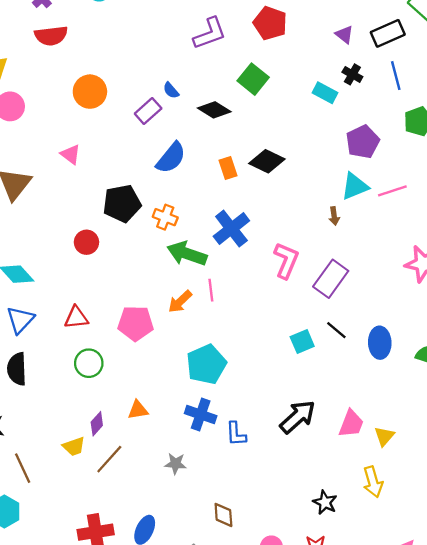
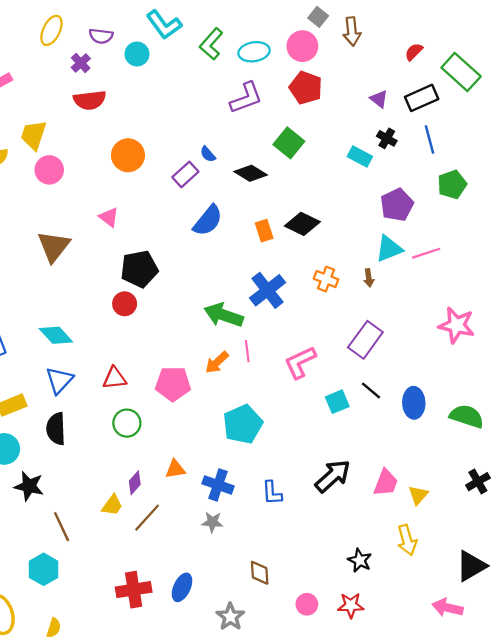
black pentagon: (122, 203) -> (139, 269), moved
orange cross: (165, 217) -> (326, 279), moved
pink L-shape: (286, 260) -> (300, 362), moved, turned -138
blue cross: (201, 415) -> (218, 485), moved
yellow trapezoid: (74, 446) -> (112, 505), turned -35

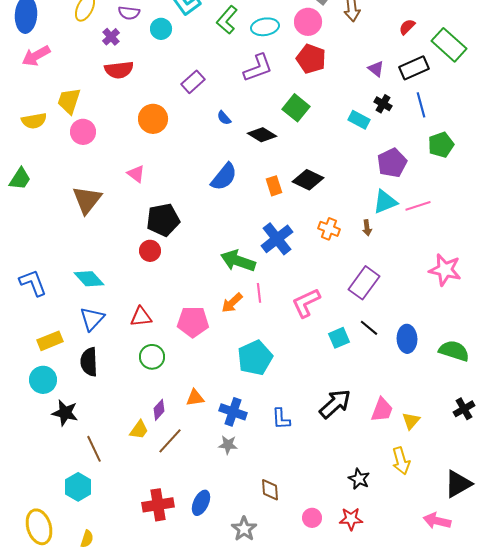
purple rectangle: (185, 174) -> (193, 82), moved

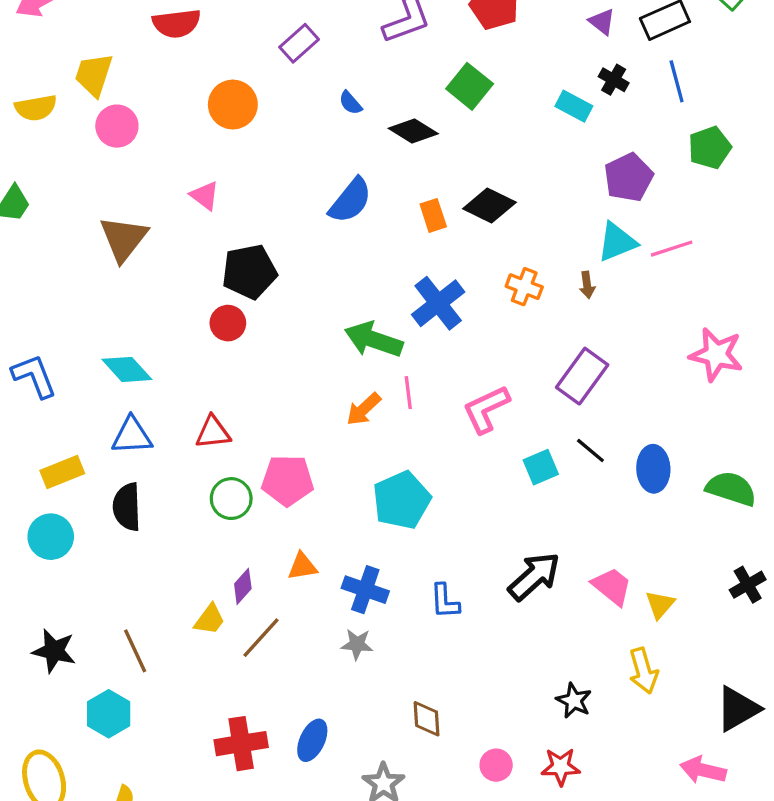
blue triangle: (92, 319) -> (132, 436), turned 44
pink pentagon: (193, 322) -> (287, 480), moved
pink trapezoid: (382, 410) -> (612, 586), turned -72
black star: (65, 413) -> (54, 651), moved

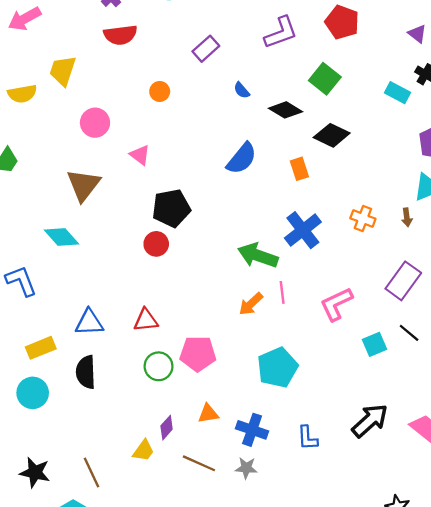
orange circle: (233, 105) -> (160, 91), size x0.6
pink circle: (117, 126) -> (95, 123), moved
black diamond: (489, 206) -> (332, 135), moved
cyan diamond: (127, 369) -> (62, 237), moved
brown line: (261, 638) -> (199, 463), moved, turned 72

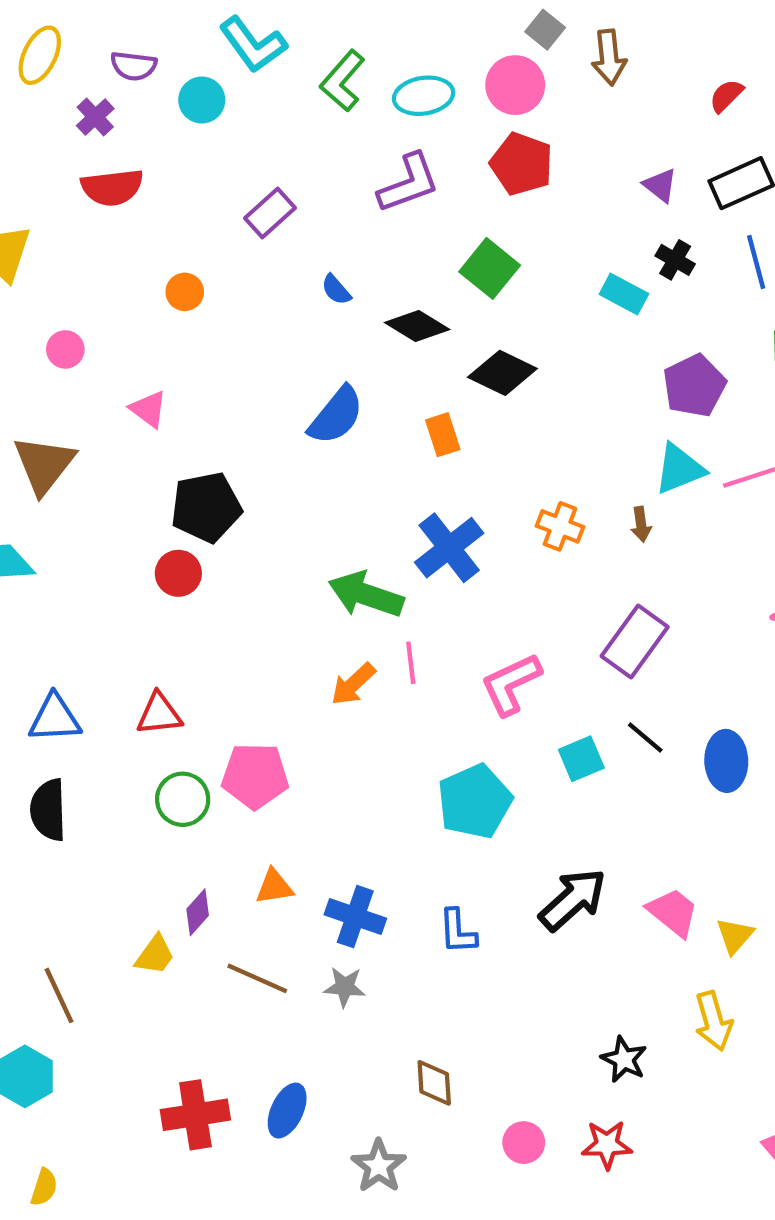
pink circle: (95, 123) -> (65, 349), size x0.7
cyan pentagon: (277, 367) -> (475, 801), moved

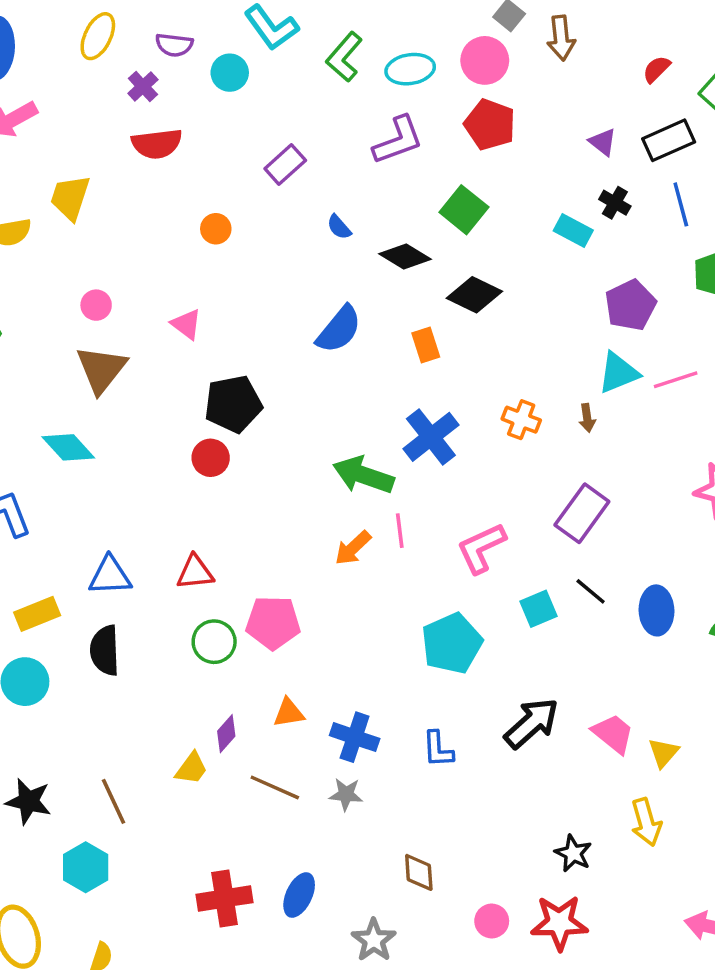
pink circle: (65, 349) -> (96, 305), moved
red star: (607, 1145) -> (559, 923), size x1.4

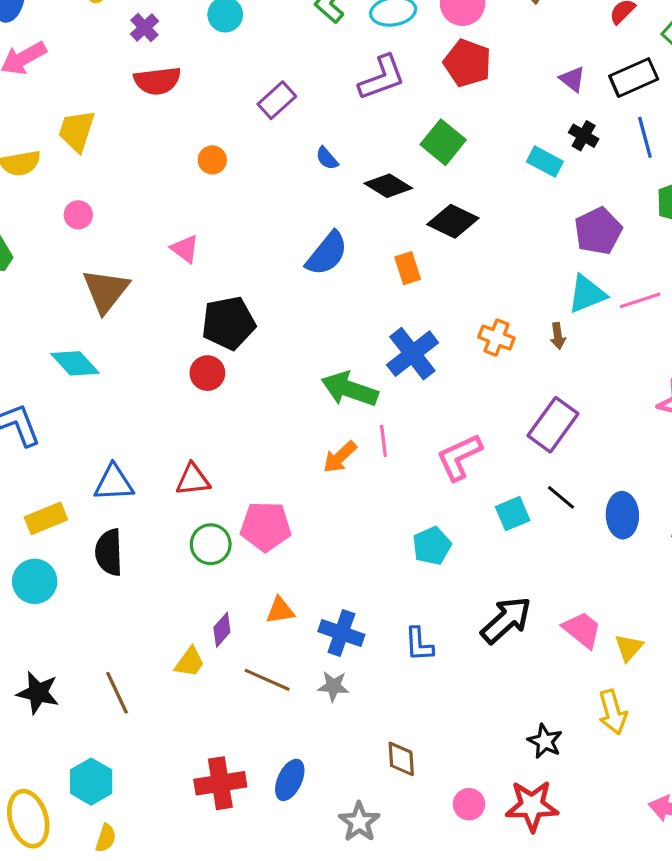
pink circle: (96, 305) -> (78, 215), moved
cyan pentagon: (452, 643) -> (432, 546), size x0.7
cyan hexagon: (86, 867) -> (91, 782), moved

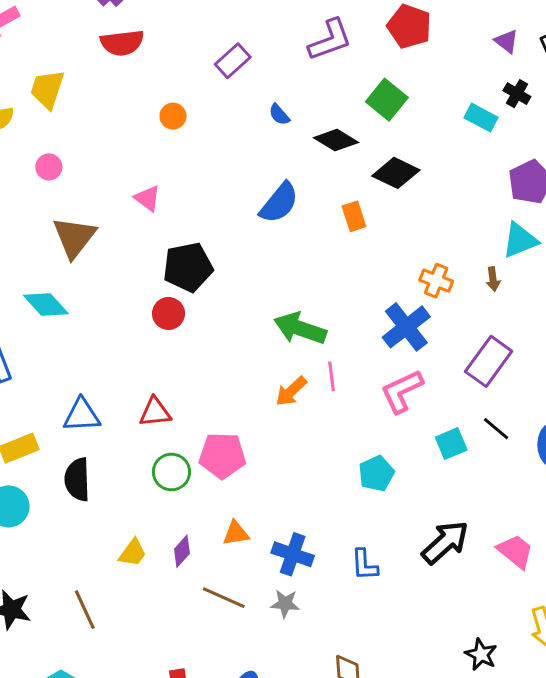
blue cross: (412, 354) -> (406, 327), moved
yellow trapezoid: (190, 662) -> (133, 553), moved

